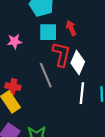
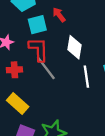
red L-shape: (61, 54) -> (39, 49), moved
red cross: (13, 87) -> (14, 70), moved

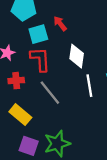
gray line: (46, 68) -> (50, 93), moved

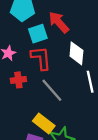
red arrow: (60, 23) -> (59, 22), size x1.5
yellow rectangle: (20, 115) -> (44, 123), moved

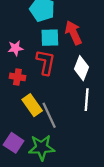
gray line: (52, 90) -> (49, 115), moved
yellow rectangle: (44, 123) -> (32, 105), moved

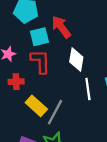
gray line: (49, 115) -> (55, 112), turned 65

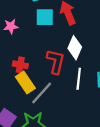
red L-shape: (40, 61) -> (56, 62), moved
red cross: (16, 82) -> (20, 65), moved

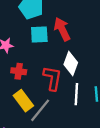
red cross: (20, 65) -> (19, 71), moved

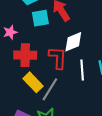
white diamond: (71, 63) -> (73, 42), turned 55
red cross: (19, 71) -> (25, 55), size x1.5

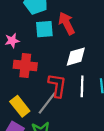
red L-shape: (58, 58) -> (57, 85), moved
yellow rectangle: (33, 82) -> (20, 106), moved

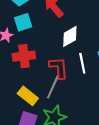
cyan square: (44, 29) -> (23, 22), moved

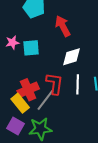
cyan square: (23, 22) -> (31, 48), moved
red cross: (24, 56) -> (28, 90), moved, turned -30

